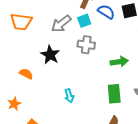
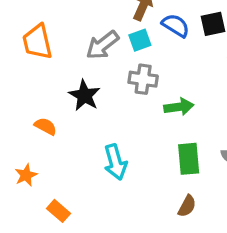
orange trapezoid: (21, 22) -> (37, 42), turned 70
green arrow: (119, 62) -> (179, 107), moved
cyan arrow: (69, 96) -> (115, 162), size x1.5

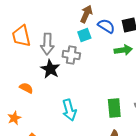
gray arrow: (102, 45) -> (47, 44), moved, turned -50
gray cross: (143, 79) -> (71, 55), moved
green arrow: (179, 107) -> (123, 50), moved

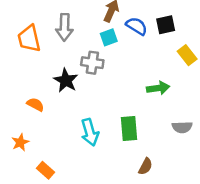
gray arrow: (47, 44) -> (64, 27), moved
green arrow: (123, 50) -> (158, 88), moved
green rectangle: (114, 108) -> (129, 128), moved

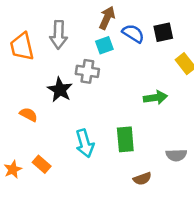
gray semicircle: (182, 127) -> (176, 155), moved
orange star: (20, 142) -> (13, 169), moved
brown semicircle: (145, 166) -> (142, 179), turned 42
orange rectangle: (46, 170) -> (42, 164), moved

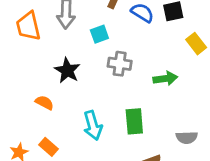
cyan square: (104, 45) -> (99, 34), moved
gray cross: (87, 71) -> (120, 64), moved
orange semicircle: (29, 115) -> (44, 103), moved

